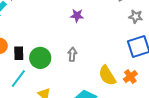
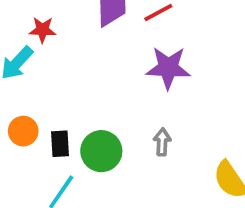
purple star: (77, 16) -> (168, 68), size x1.6

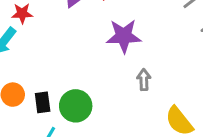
gray arrow: (162, 142) -> (144, 80), moved

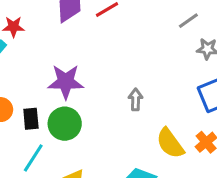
purple star: (124, 36) -> (66, 82), moved

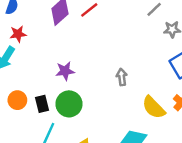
purple star: (66, 82) -> (65, 71), size x0.7

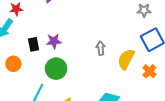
black rectangle: (42, 104) -> (34, 44), moved
yellow semicircle: (154, 107) -> (126, 59), moved, turned 70

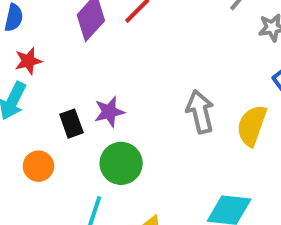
gray arrow: (101, 48) -> (200, 112), size x1.5

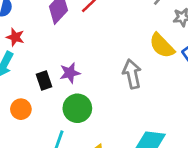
red star: (28, 61) -> (15, 37), turned 30
yellow semicircle: (252, 126) -> (162, 46), moved, turned -64

